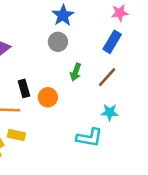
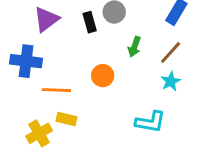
black rectangle: (24, 88) -> (90, 22), moved
cyan star: (110, 112) -> (171, 81), moved, turned -30

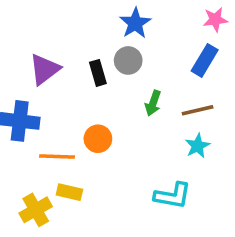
brown line: (171, 52) -> (198, 110), turned 35
orange circle: (103, 76) -> (98, 139), moved

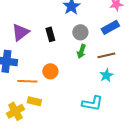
gray circle: (128, 60) -> (80, 32), moved
blue rectangle: (205, 60) -> (110, 27), turned 30

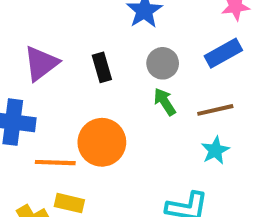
green arrow: (81, 51) -> (165, 102), turned 128
orange circle: (50, 71) -> (102, 142), size x1.5

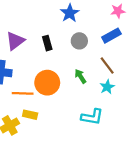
green arrow: (165, 102) -> (80, 76), moved
brown line: (215, 110) -> (107, 66), turned 66

